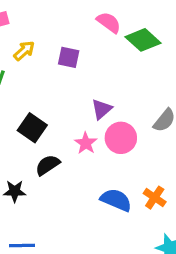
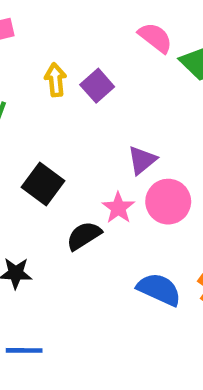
yellow arrow: (24, 51) -> (55, 80), moved, turned -55
purple square: (69, 57) -> (97, 86), turned 35
black semicircle: (48, 165) -> (84, 236), moved

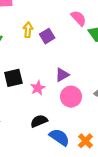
black square: (43, 184) -> (13, 78), turned 30
pink star: (118, 208) -> (38, 88), moved
black semicircle: (84, 236) -> (39, 121), moved

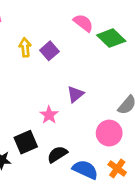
black square: (13, 78) -> (26, 142), moved
pink circle: (71, 97) -> (109, 133), moved

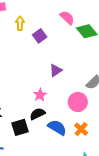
yellow arrow: (25, 47) -> (20, 23), moved
pink star: (49, 115) -> (40, 95), moved
black square: (26, 142) -> (20, 127), moved

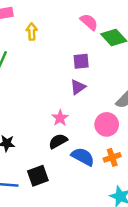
purple square: (40, 36) -> (81, 61), moved, turned 32
black square: (20, 127) -> (38, 176), moved
orange cross: (81, 129) -> (112, 157), turned 32

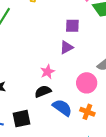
orange cross: (112, 157) -> (87, 112), turned 32

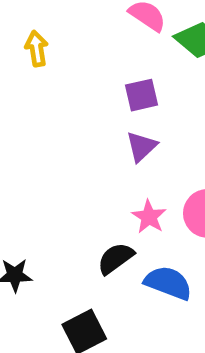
pink star: (48, 72) -> (149, 217), moved

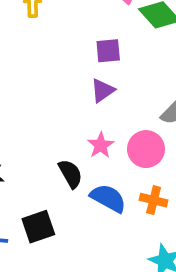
black semicircle: (116, 258) -> (70, 174), turned 88

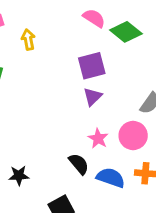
purple square: (108, 51) -> (92, 66), size x1.4

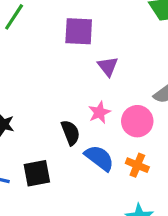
purple square: (92, 66) -> (79, 31), moved
purple triangle: (93, 97) -> (108, 66), turned -42

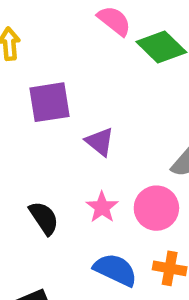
black semicircle: (70, 133) -> (44, 218), moved

